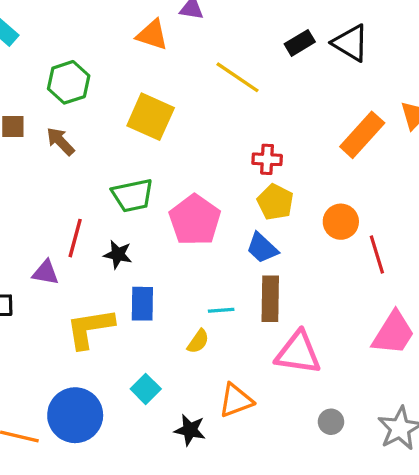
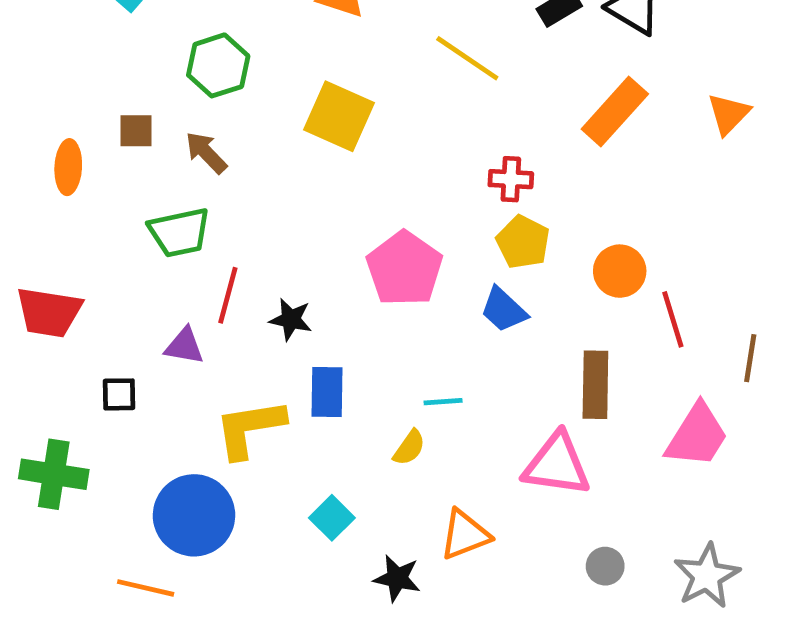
orange rectangle: (362, 135) -> (615, 111), moved
green trapezoid: (133, 195) -> (179, 232), moved
brown rectangle: (270, 299) -> (595, 385), moved
blue circle: (75, 415) -> (194, 515), moved

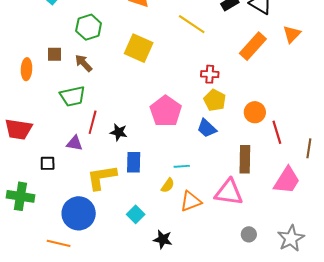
orange triangle: (729, 114) -> (292, 34), moved
orange triangle: (465, 535) -> (191, 201), moved

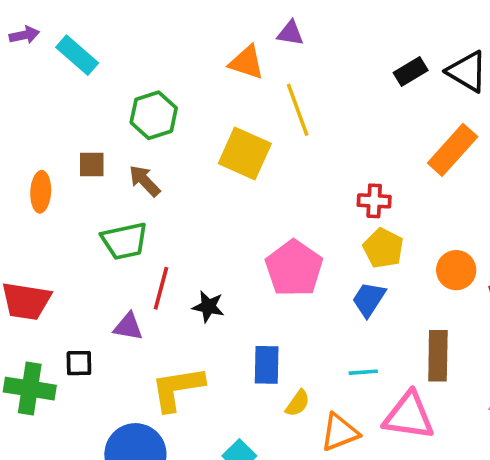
yellow line: (192, 24) -> (298, 110), moved, turned 36
blue trapezoid: (207, 128) -> (369, 299), turned 80
blue rectangle: (134, 162) -> (267, 365), moved
cyan line: (182, 166) -> (363, 372), moved
green cross: (20, 196) -> (30, 389), moved

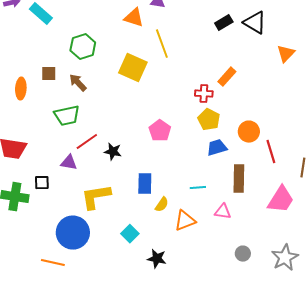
orange rectangle: (453, 150) -> (227, 77), moved, size x0.7
pink pentagon: (294, 268) -> (160, 131), size x0.7
red line: (161, 288) -> (87, 142), turned 40
blue trapezoid: (369, 299) -> (217, 148), moved, turned 40
pink triangle: (409, 416) -> (223, 212), size x0.6

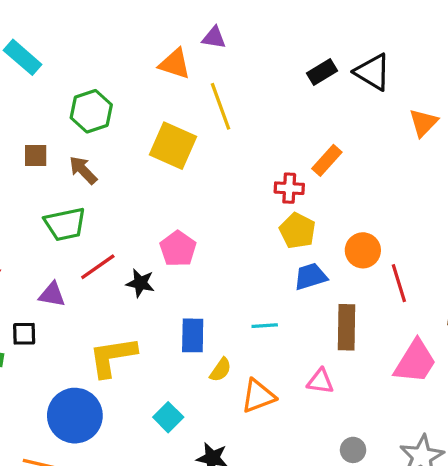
pink pentagon: (160, 131) -> (178, 249), moved
purple triangle: (69, 163) -> (52, 295), moved
cyan line: (198, 188) -> (265, 326), moved

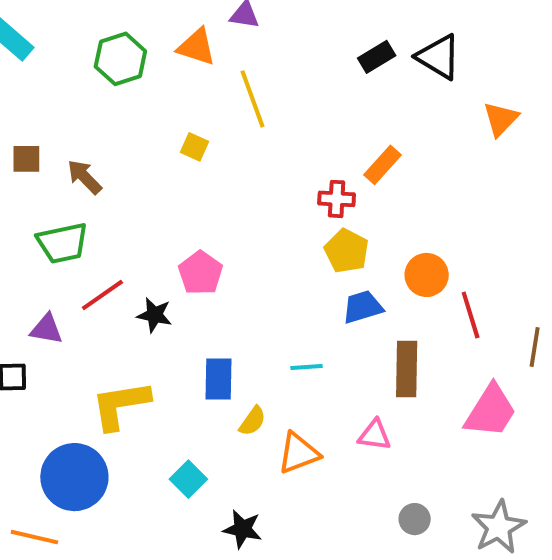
green hexagon: (91, 111) -> (120, 59), moved
yellow square: (173, 146) -> (194, 147), size x0.5

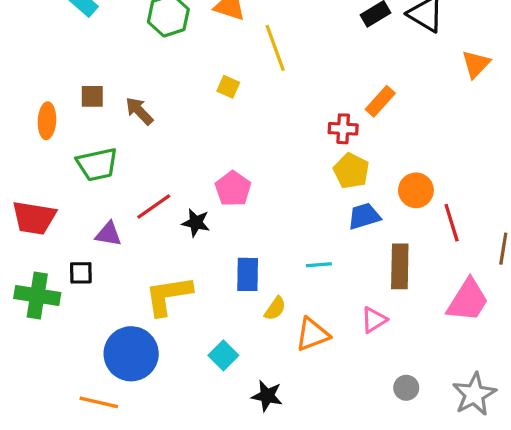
green trapezoid: (62, 243) -> (97, 164), moved
pink triangle: (375, 435) -> (374, 320), turned -40

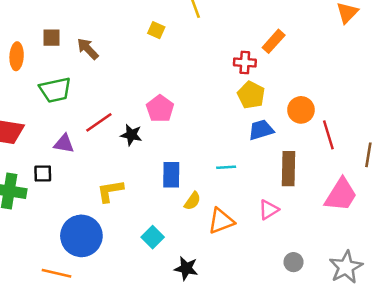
yellow L-shape: (168, 296) -> (110, 191), size x0.7

